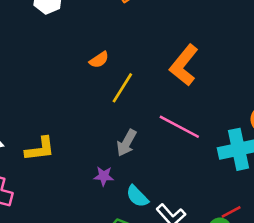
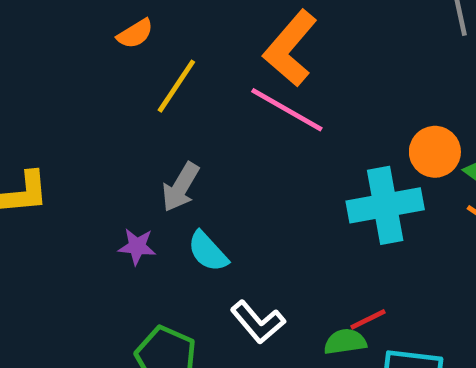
pink line: (179, 127) -> (287, 110), moved
cyan semicircle: (137, 196) -> (208, 251), moved

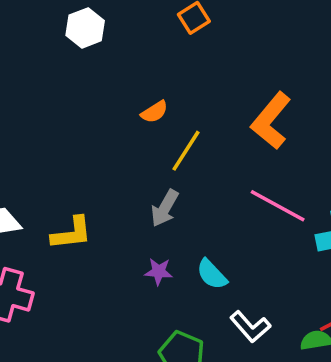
pink line: (287, 110) -> (278, 206), moved
gray arrow: (181, 187) -> (165, 208), moved

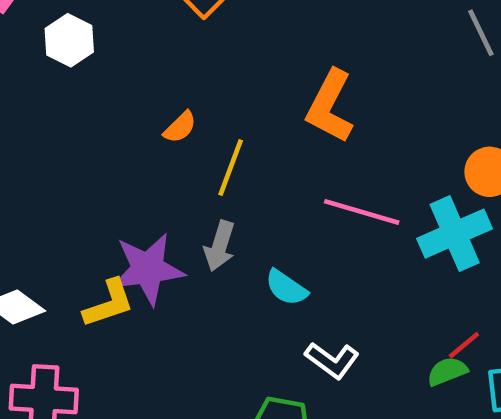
purple star: (159, 272) -> (148, 269), moved, size x2.0
cyan semicircle: (212, 274) -> (286, 288), moved
white L-shape: (250, 327) -> (332, 360), moved

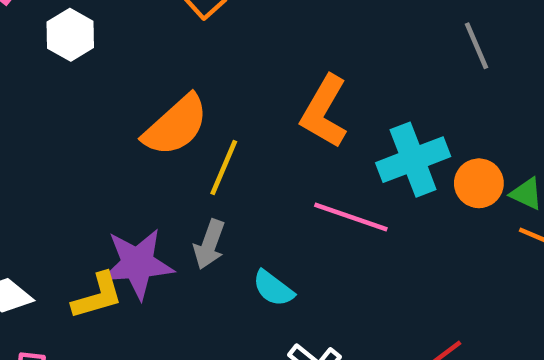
orange semicircle: (180, 127) -> (176, 125), size x2.0
cyan cross: (455, 234) -> (413, 160), moved

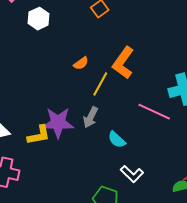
orange L-shape: (324, 112) -> (123, 63), moved
orange semicircle: (176, 125) -> (81, 63), size x0.5

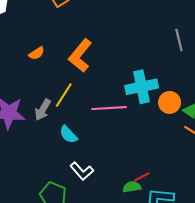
yellow line: (100, 84) -> (64, 95), moved
pink line: (154, 112) -> (109, 108), turned -32

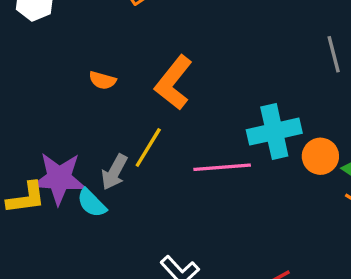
orange semicircle: (37, 53) -> (102, 80), turned 49
cyan semicircle: (68, 134) -> (92, 203), moved

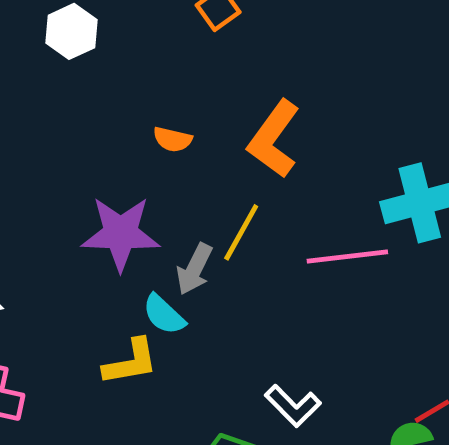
purple star: (59, 178) -> (121, 233), moved
yellow L-shape: (26, 198) -> (131, 362), moved

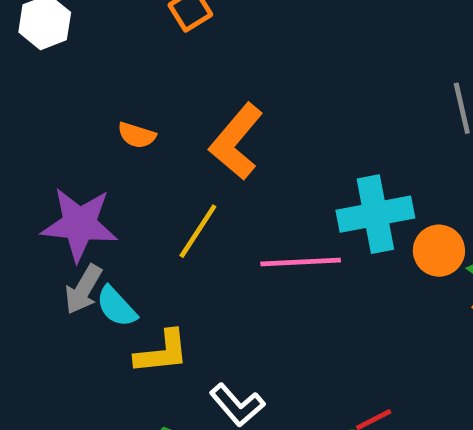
gray arrow: (194, 269) -> (83, 289), moved
yellow L-shape: (131, 362) -> (162, 352), moved

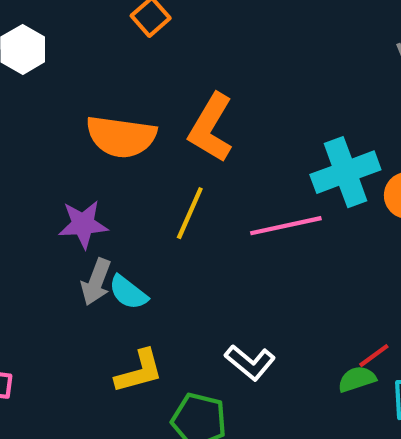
orange semicircle: (137, 135) -> (121, 137), size x2.0
purple star: (79, 224) -> (83, 224), size x0.7
yellow L-shape: (162, 352) -> (139, 371), moved

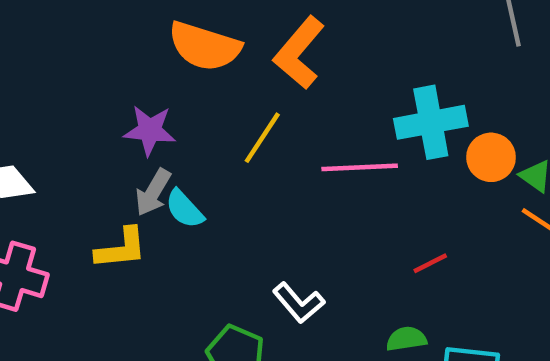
red line: (374, 356) -> (430, 263), moved
yellow L-shape: (139, 371) -> (121, 248), moved

